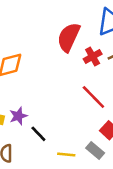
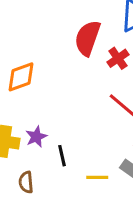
black line: (38, 134) -> (62, 156), turned 36

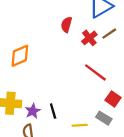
red semicircle: (88, 38) -> (66, 25), size x0.6
purple star: (36, 137) -> (33, 111), moved

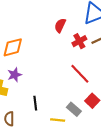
purple star: (33, 111) -> (15, 75), moved
gray rectangle: (104, 118) -> (74, 109), moved

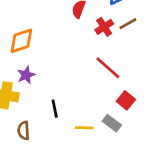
gray rectangle: (74, 109) -> (112, 123), moved

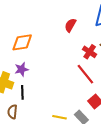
red cross: (104, 27) -> (90, 52), moved, turned -32
black line: (55, 109) -> (22, 92), moved

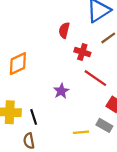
red cross: (90, 52) -> (82, 52), moved
purple star: (21, 69) -> (61, 91), moved

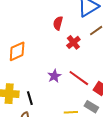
red cross: (82, 52) -> (73, 42), turned 32
red line: (95, 78) -> (79, 78), moved

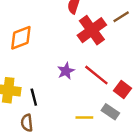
red cross: (73, 42) -> (92, 30), size x1.6

